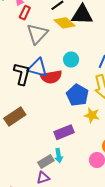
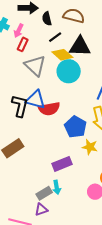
gray triangle: (37, 34) -> (35, 66), turned -30
cyan circle: (71, 60) -> (69, 71), moved, size x1.5

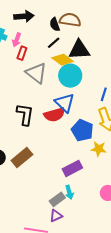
black semicircle: (47, 19) -> (55, 24), moved
blue triangle: (35, 100) -> (65, 103), moved, turned 35

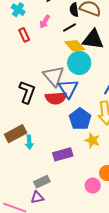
pink arrow: (17, 40) -> (45, 22), moved
red rectangle: (22, 53) -> (24, 35), moved, turned -56
gray triangle: (36, 73) -> (54, 76), moved
cyan arrow: (69, 192) -> (29, 142), moved

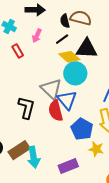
red semicircle: (56, 98) -> (56, 111), turned 85
cyan arrow: (29, 142) -> (34, 157), size x1.5

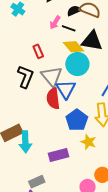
black semicircle: (65, 21) -> (74, 11), turned 72
pink arrow: (37, 36) -> (55, 22), moved
black line: (62, 39) -> (69, 28), turned 48
red rectangle: (18, 51) -> (38, 51), moved
black L-shape: (26, 108) -> (25, 77), moved

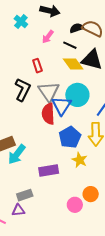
pink arrow: (55, 22) -> (48, 37), moved
cyan circle: (77, 64) -> (77, 95), moved
cyan arrow: (25, 142) -> (17, 154), turned 35

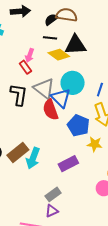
pink arrow: (48, 37) -> (30, 55), moved

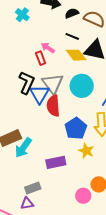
black semicircle: (51, 19) -> (72, 13), moved
pink arrow: (30, 55) -> (48, 48), turned 88
blue triangle: (61, 98) -> (39, 94), moved

